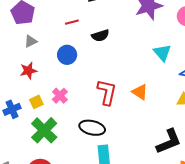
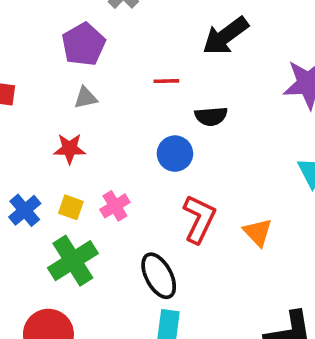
blue circle: (67, 55) -> (175, 154), moved
yellow square: (36, 102) -> (71, 207), turned 32
blue cross: (12, 109) -> (25, 210), turned -30
black ellipse: (92, 128) -> (159, 276), turned 35

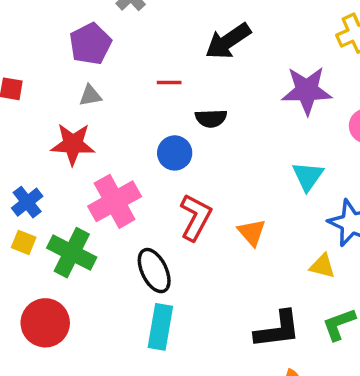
red star: (70, 149) -> (73, 144), size x1.4
pink cross: (115, 206) -> (115, 201), size x1.8
yellow square: (71, 207) -> (24, 242), moved
green cross: (73, 261) -> (72, 253), turned -33

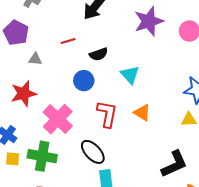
gray triangle: (90, 95) -> (35, 59), moved, turned 32
cyan triangle: (308, 176) -> (130, 75), moved

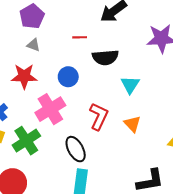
black semicircle: (99, 54) -> (105, 57), size x1.4
gray triangle: (35, 59) -> (33, 45), moved
blue circle: (84, 81) -> (68, 77), moved
green cross: (42, 156) -> (26, 141), turned 32

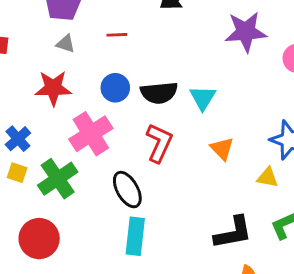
red line: (80, 37) -> (117, 35), moved
black semicircle: (105, 57) -> (159, 93), moved
orange triangle: (132, 124) -> (222, 149), moved

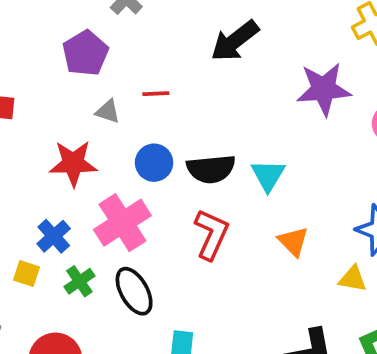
gray triangle: (66, 44) -> (108, 111), moved
blue cross: (18, 139) -> (54, 236), moved
green cross: (58, 179) -> (79, 281), size x0.6
black ellipse: (127, 190) -> (134, 291), moved

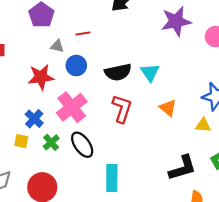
blue circle: (154, 163) -> (76, 66), moved

